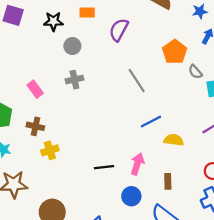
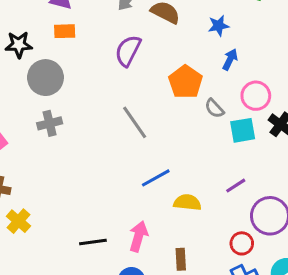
purple semicircle: (119, 30) -> (128, 51), moved
gray circle: (72, 46) -> (45, 78), size x1.5
yellow cross: (50, 150) -> (18, 221), turned -30

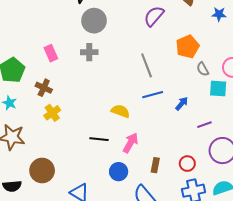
blue arrow: (230, 59) -> (182, 104), moved
blue line: (156, 178) -> (153, 95), moved
yellow semicircle: (187, 202) -> (120, 111), moved
red circle: (242, 243) -> (187, 164), moved

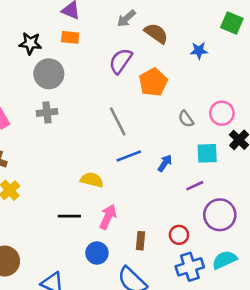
orange pentagon: (188, 47) -> (153, 82), moved
cyan square: (218, 88) -> (207, 153), moved

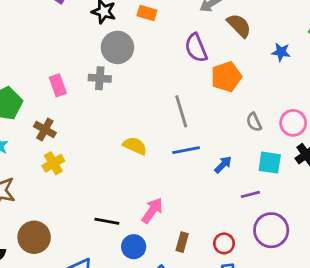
purple semicircle: (121, 61) -> (196, 48), turned -68
gray cross: (47, 112) -> (100, 78), moved
yellow semicircle: (92, 180) -> (135, 146), moved
black line: (69, 216) -> (107, 221), moved

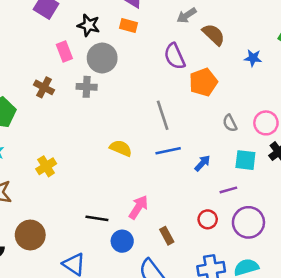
pink rectangle: (58, 85) -> (64, 52), moved
brown cross: (45, 130) -> (44, 87), moved
brown rectangle: (182, 242) -> (167, 236), turned -42
red circle: (224, 243) -> (208, 219), moved

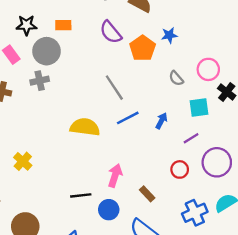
orange rectangle: (129, 26) -> (63, 25), moved
blue star: (253, 58) -> (169, 35), moved
yellow semicircle: (121, 148) -> (85, 127), size x1.4

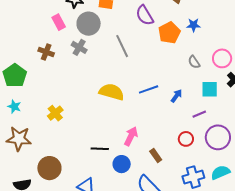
gray cross: (40, 81) -> (79, 47), turned 35
gray line: (114, 88) -> (122, 46), moved

